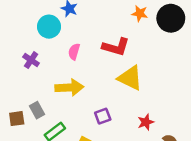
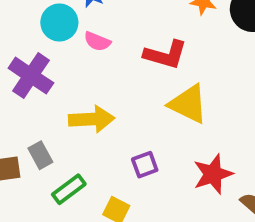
pink semicircle: (74, 52) -> (97, 41), moved, turned -84
purple cross: (31, 60) -> (31, 76), size x1.6
red star: (146, 122) -> (213, 174), size x1.5

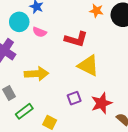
purple square: (145, 165) -> (74, 98), moved

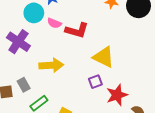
red L-shape: (76, 39) -> (77, 30), moved
purple square: (74, 98) -> (95, 82), moved

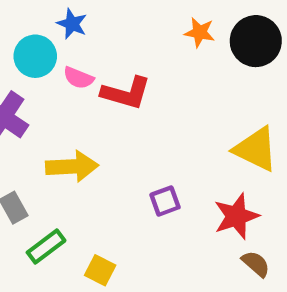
yellow triangle: (104, 57) -> (256, 149), moved
red star: (117, 95) -> (236, 216), moved

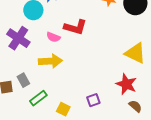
pink semicircle: (78, 78) -> (53, 37), moved
purple square: (165, 201) -> (93, 100), moved
red star: (236, 216) -> (126, 84), turned -30

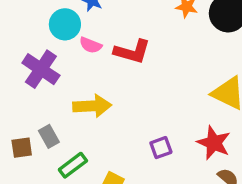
pink semicircle: (53, 37) -> (91, 45), moved
purple square: (93, 100) -> (161, 148), moved

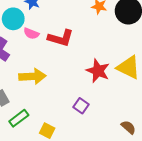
red star: (214, 143) -> (98, 71), moved
purple square: (161, 148) -> (81, 106), turned -35

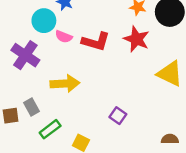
red star: (98, 71) -> (136, 39), moved
brown semicircle: (128, 127) -> (170, 139), turned -42

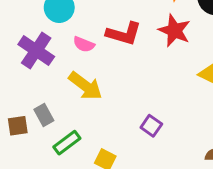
pink semicircle: (64, 37) -> (84, 44), moved
yellow arrow: (65, 84) -> (85, 86), turned 40

